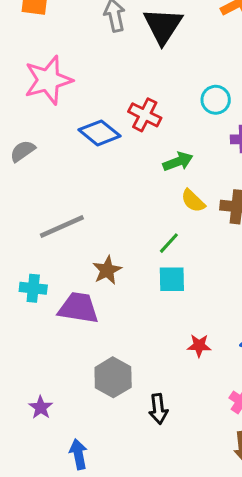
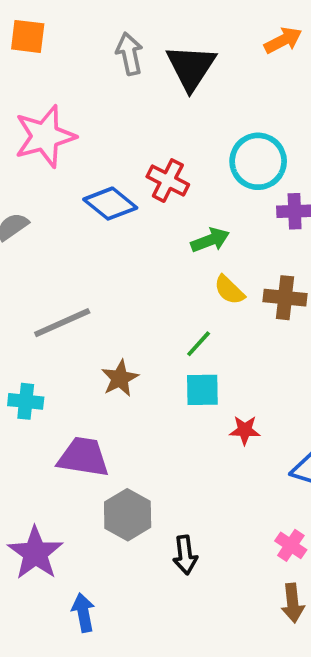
cyan circle: (216, 100) -> (258, 161), size x1.5
purple trapezoid: (78, 308) -> (83, 457), moved
red star: (199, 346) -> (245, 430), moved
purple star: (41, 407) -> (35, 553), size x1.8

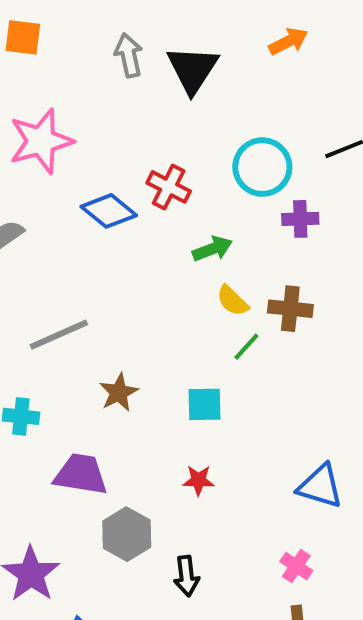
green line: (199, 344) -> (246, 347), moved
red star: (245, 430) -> (199, 480), moved

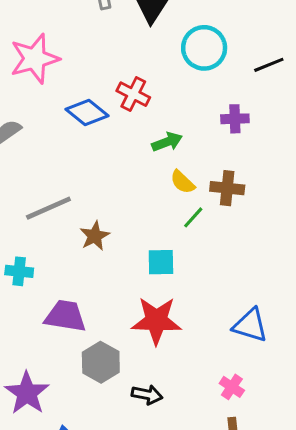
cyan circle: (262, 167) -> (204, 48), moved
brown star: (119, 392) -> (95, 236), moved
red star: (199, 480) -> (156, 321), size x2.0
black arrow: (187, 576) -> (147, 395), turned -72

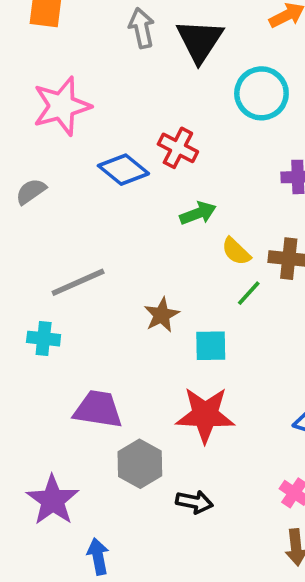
green arrow: (167, 142) -> (198, 213), moved
brown star: (95, 236) -> (162, 315), moved
cyan cross: (19, 271) -> (44, 339), moved

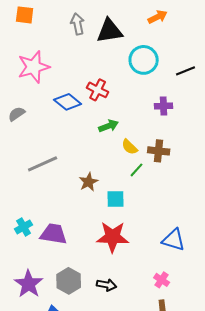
black triangle: (200, 41) -> (110, 31), turned 48
cyan cross: (44, 339) -> (24, 227), moved, turned -36
gray hexagon: (140, 464) -> (69, 281), moved

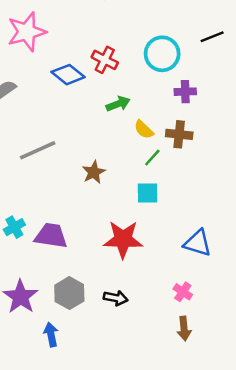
cyan circle: (144, 60) -> (162, 54), moved
purple cross: (164, 106) -> (185, 92), moved
cyan square: (116, 199) -> (147, 193), moved

